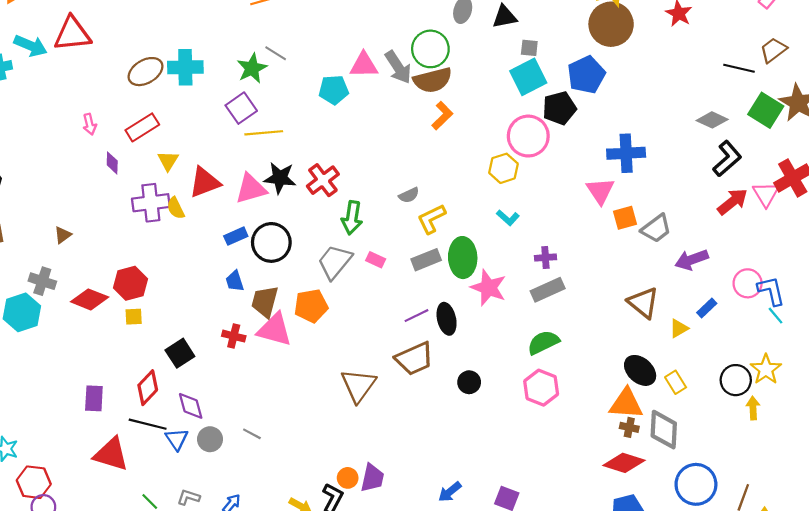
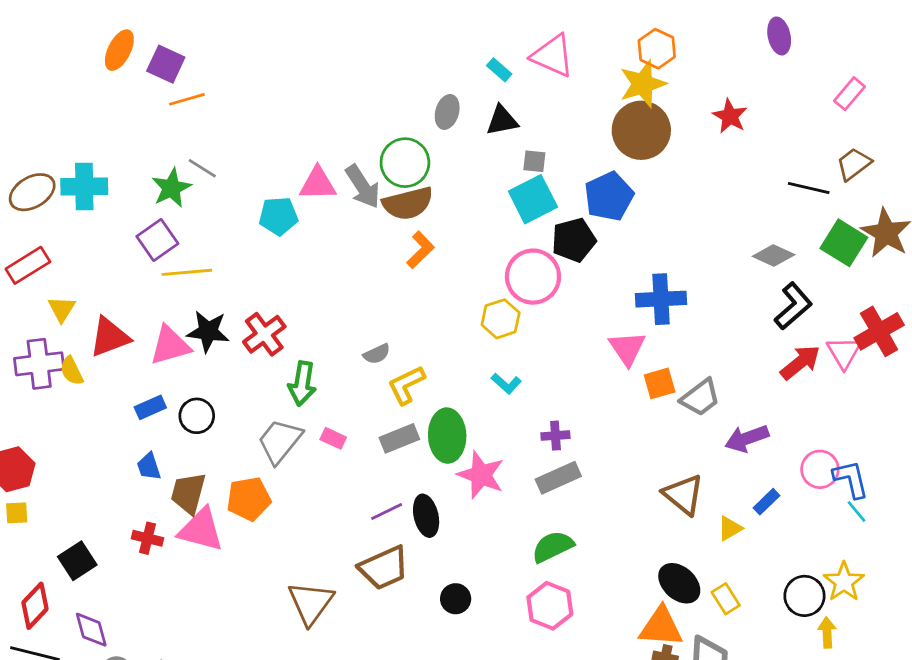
black circle: (271, 242) -> (197, 416), size x0.7

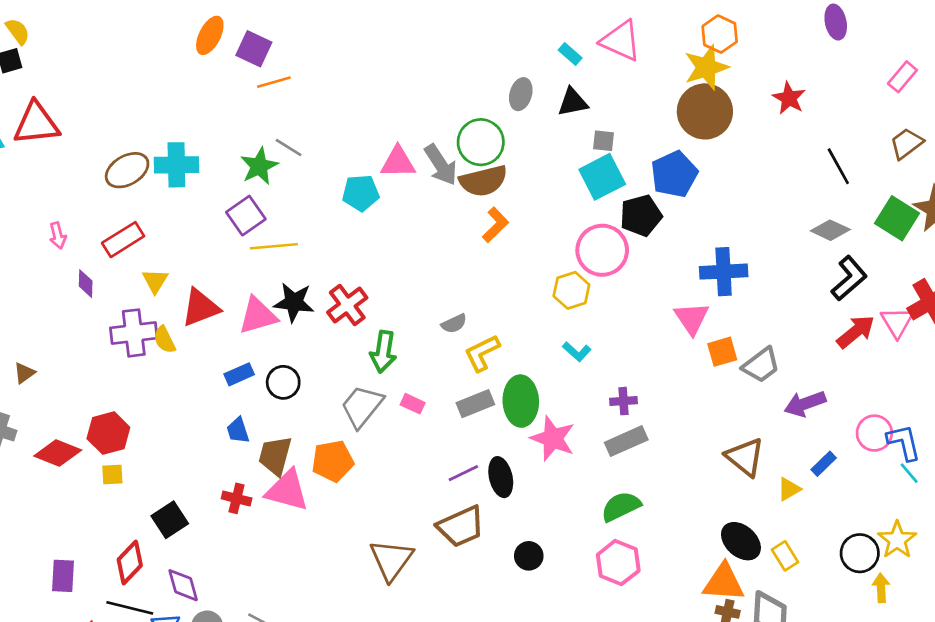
black line: (809, 188) -> (838, 166), moved, turned 48

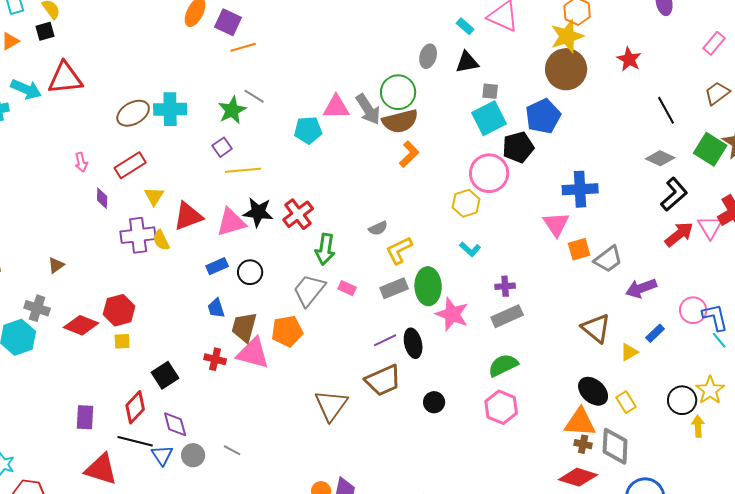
purple square: (246, 216) -> (222, 147), size x0.7

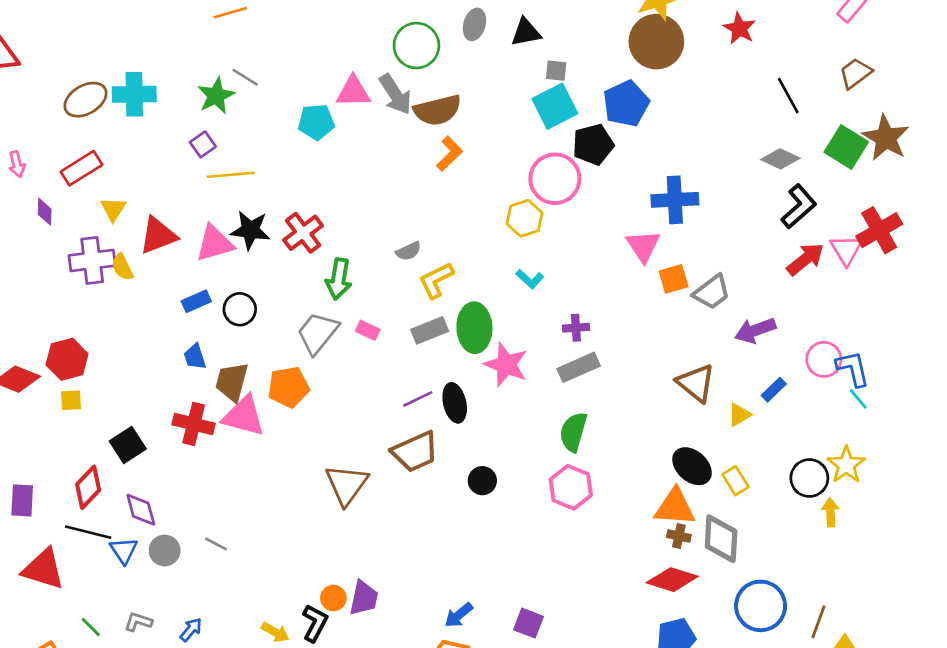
green circle: (398, 92) -> (416, 46), moved
red cross: (215, 359) -> (194, 424), size x1.4
green semicircle: (503, 365) -> (573, 432), turned -48

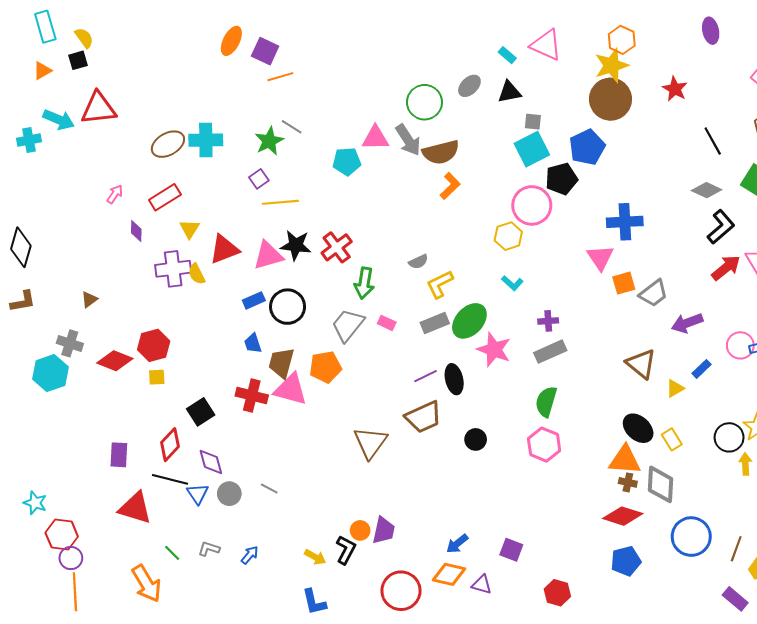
gray ellipse: (474, 24) -> (469, 86), turned 30
pink arrow: (17, 164) -> (115, 194), turned -132
black circle: (240, 309) -> (288, 307), size x1.4
green ellipse: (474, 328) -> (469, 321), turned 45

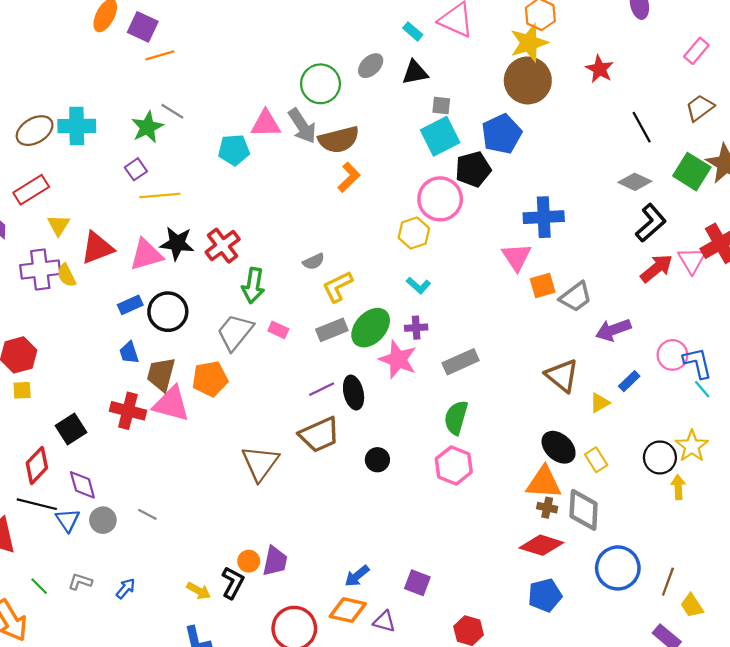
purple cross: (548, 321) -> (416, 328), moved

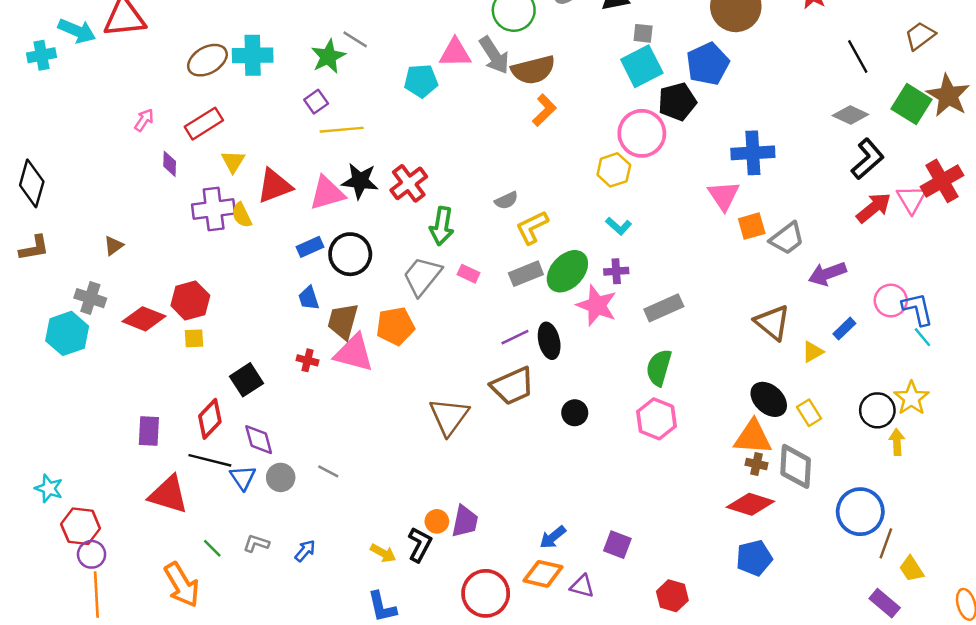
red cross: (128, 411) -> (307, 360), size x0.6
blue circle: (618, 568) -> (860, 512), moved

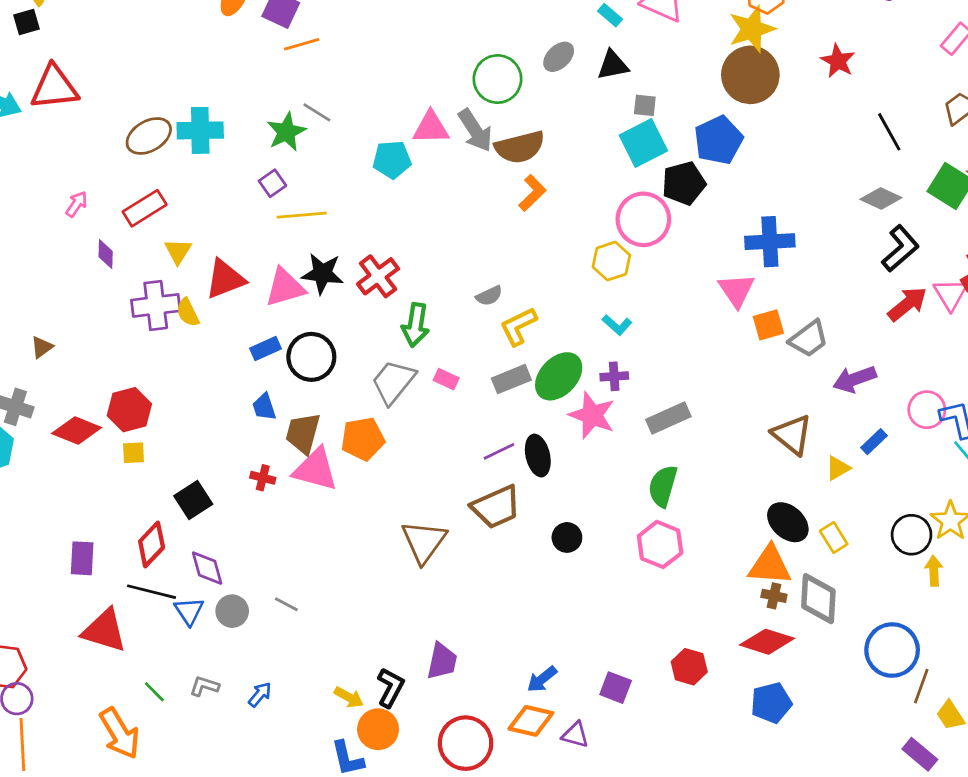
orange circle: (437, 521) -> (378, 729), moved, size x1.5
red hexagon: (672, 596) -> (689, 667), moved

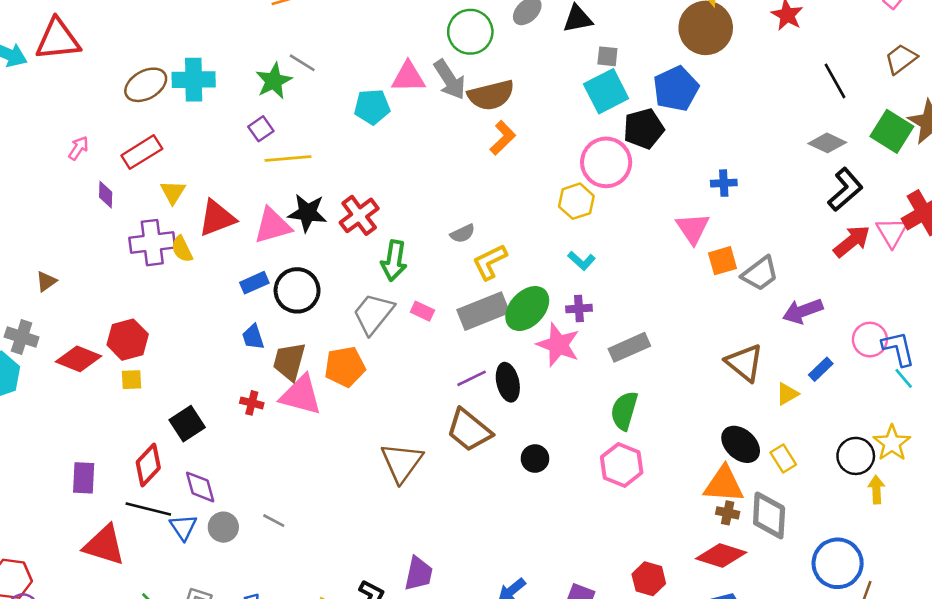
blue cross: (770, 242) -> (724, 183), size x0.6
gray rectangle: (511, 379) -> (483, 311), size x1.4
brown trapezoid: (496, 507) -> (469, 430), turned 63

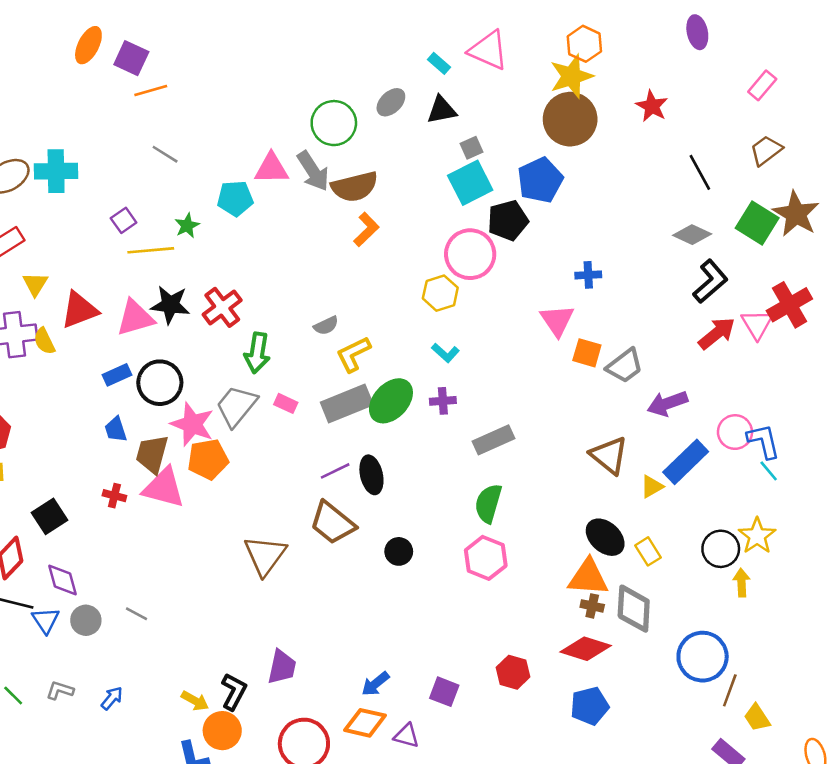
gray square: (607, 56) -> (471, 148), turned -30
green star: (274, 81) -> (187, 226), moved, size x0.7
orange square: (722, 261) -> (587, 353), turned 32
pink star: (558, 345) -> (192, 424), moved
blue rectangle: (821, 369) -> (686, 462), size x1.8

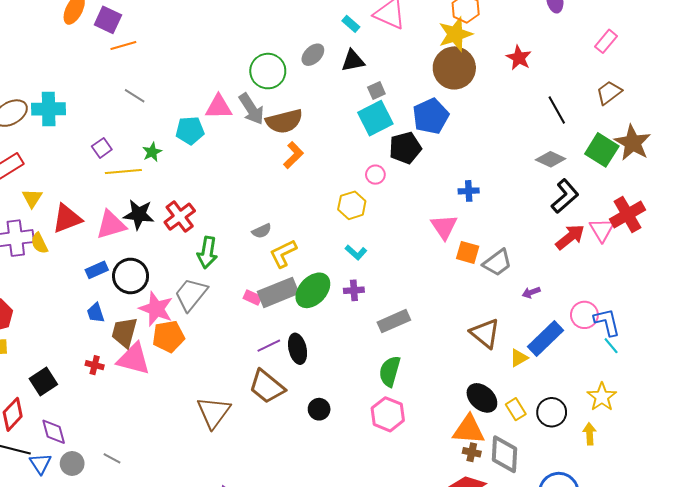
pink circle: (470, 254) -> (375, 175), size x0.5
pink rectangle: (286, 403) -> (252, 298), moved
purple arrow: (667, 403) -> (531, 292), size x0.6
black circle: (721, 549) -> (552, 412), moved

